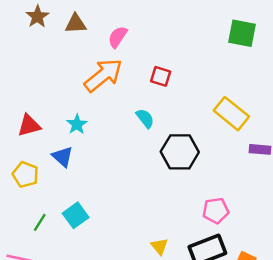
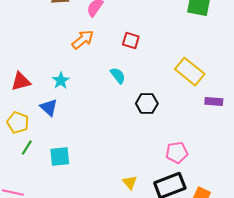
orange arrow: (103, 75) -> (83, 40), size x0.7
black hexagon: (180, 152) -> (147, 104), size x0.7
cyan square: (76, 215) -> (60, 157), turned 30
green line: (40, 222) -> (27, 148), moved

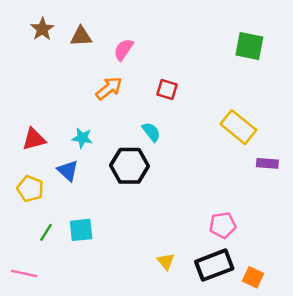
cyan star: (61, 81) -> (82, 138), turned -30
black hexagon: (147, 104) -> (129, 166), moved, size x1.4
green line: (27, 148) -> (46, 232), moved

